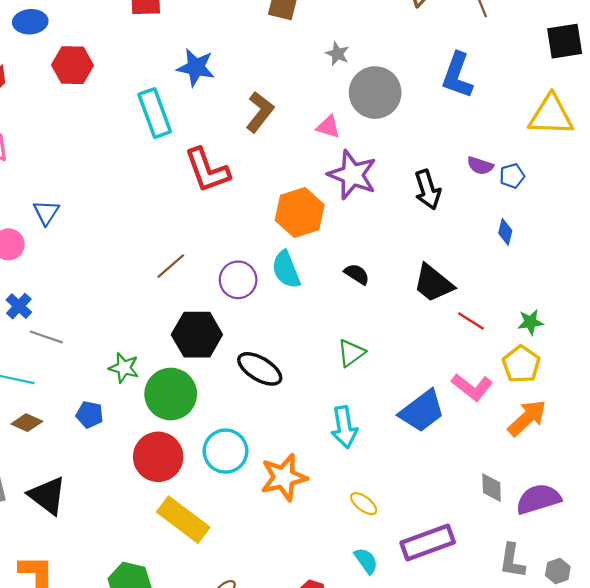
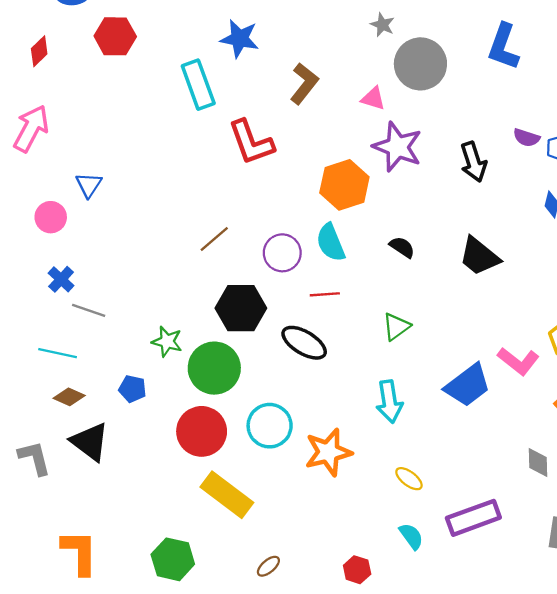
red line: (471, 321) -> (325, 294), moved, turned -36
black triangle: (47, 496) -> (90, 442), moved

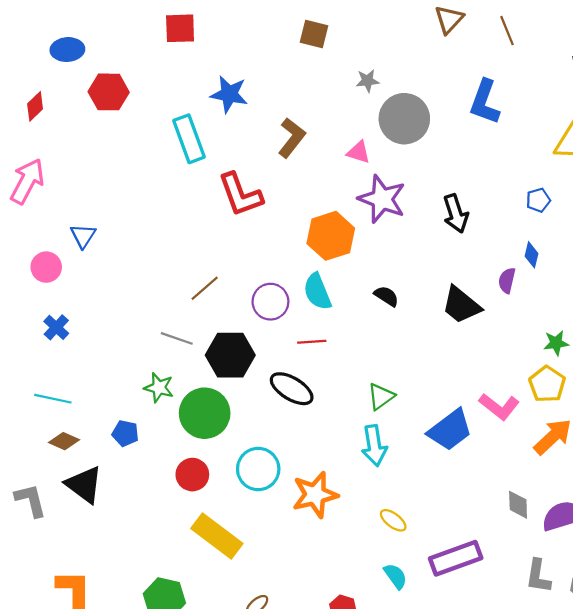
gray star: (382, 25) -> (368, 81), turned -30
purple semicircle: (526, 138) -> (507, 280), moved, turned 85
gray line: (89, 310) -> (177, 338), moved
green triangle: (396, 327) -> (381, 396), moved
red circle: (202, 431) -> (192, 475), size x0.7

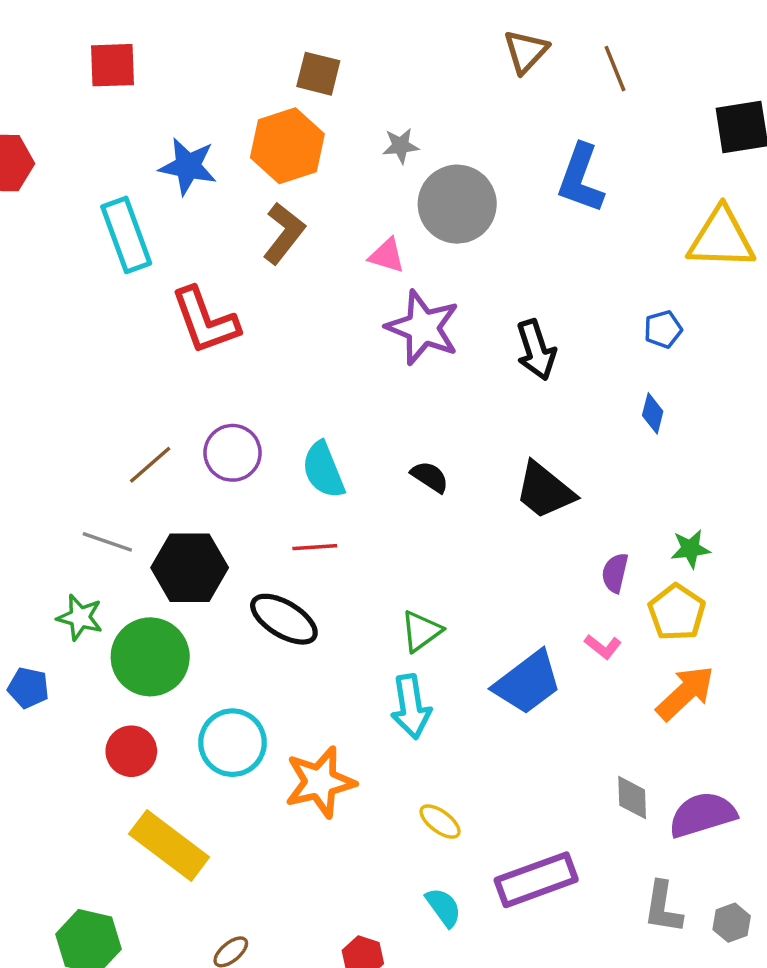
orange hexagon: (331, 236) -> (287, 146), moved
purple semicircle: (507, 280) -> (615, 573), moved
purple circle: (270, 302) -> (233, 453), moved
pink L-shape: (499, 407) -> (603, 647), size x0.6

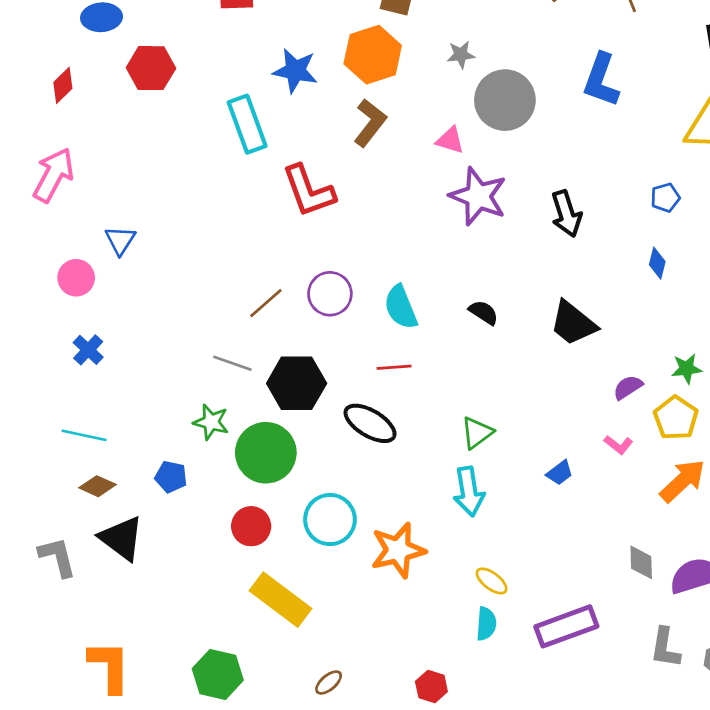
purple semicircle: (615, 573) -> (628, 387), turned 44
blue trapezoid: (527, 683) -> (560, 473), size x0.5
cyan semicircle: (443, 907) -> (486, 624), moved, turned 40

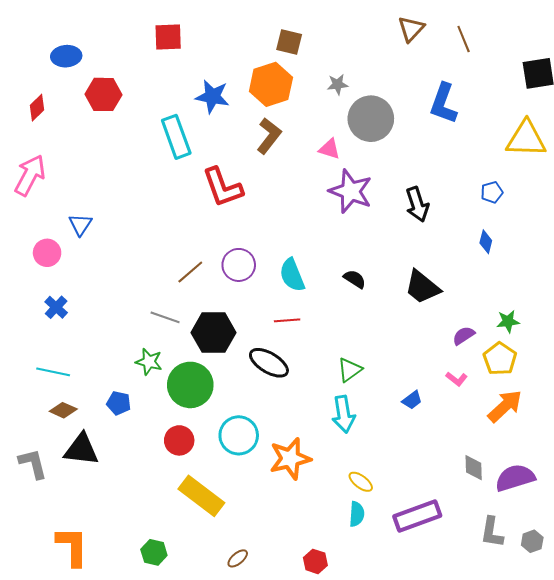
black triangle: (122, 538) -> (81, 450), turned -30
green hexagon: (218, 674) -> (154, 552), size x0.7

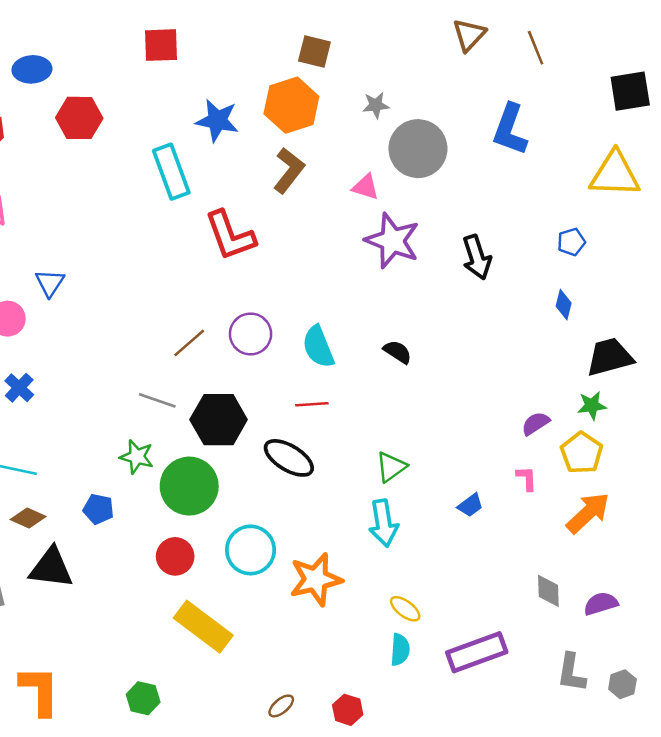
black trapezoid: (422, 287) -> (610, 357), moved, turned 126
pink L-shape: (457, 379) -> (527, 478), turned -130
purple semicircle: (515, 478) -> (601, 604), size x0.7
brown ellipse: (238, 558) -> (281, 706), moved

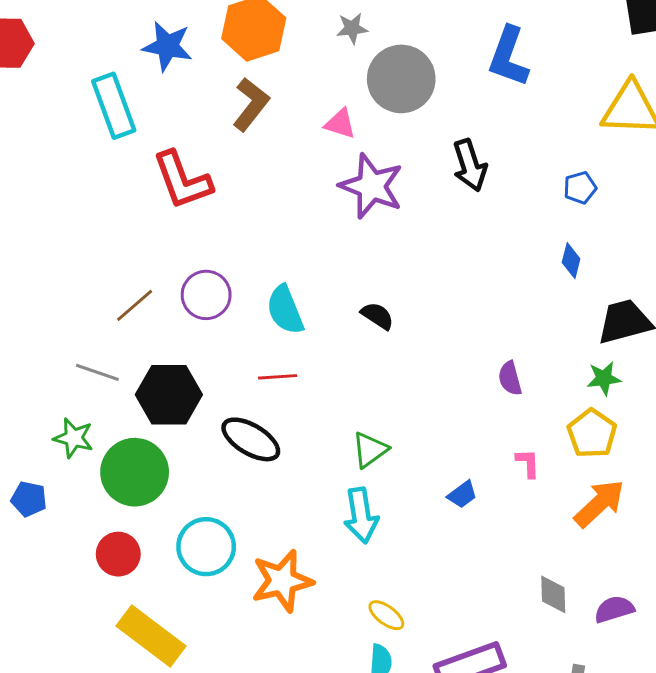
black arrow: (477, 257) -> (470, 165), moved
purple semicircle: (536, 423) -> (510, 378), moved, turned -72

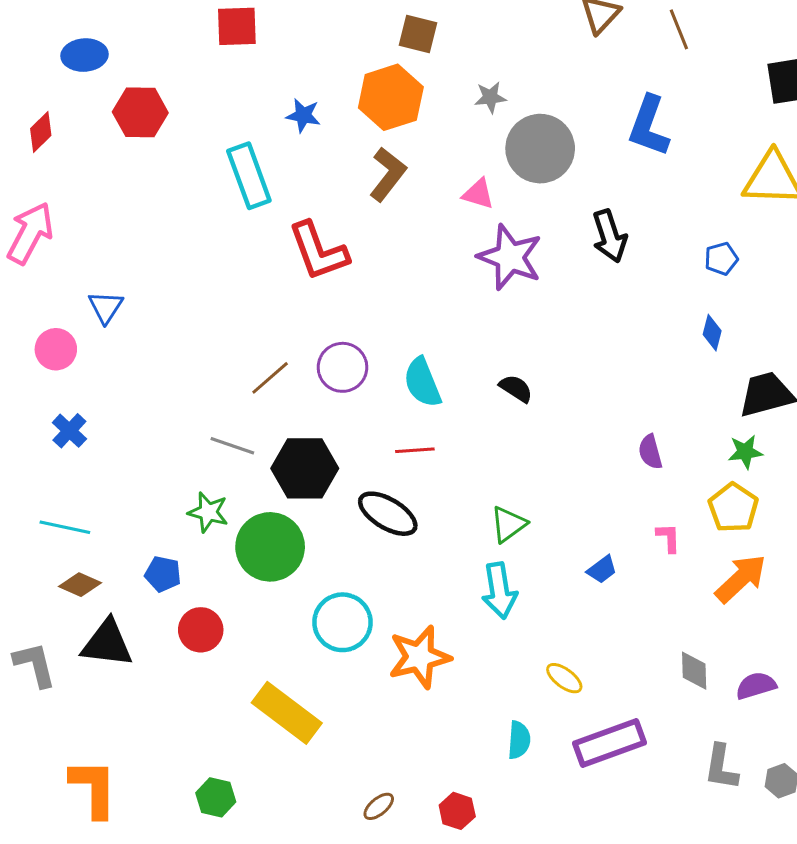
blue star: (167, 46) -> (303, 115), size x0.7
red circle: (118, 554) -> (201, 630), moved
yellow ellipse: (386, 615) -> (564, 678), moved

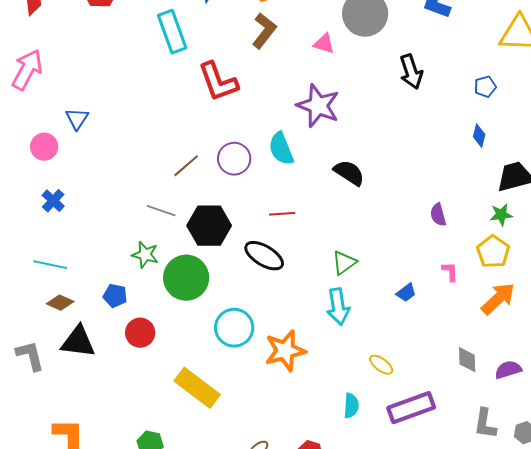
purple star: (510, 257) -> (318, 106), moved
cyan semicircle: (422, 382) -> (281, 149), moved
black semicircle: (516, 388) -> (349, 173), size x1.4

